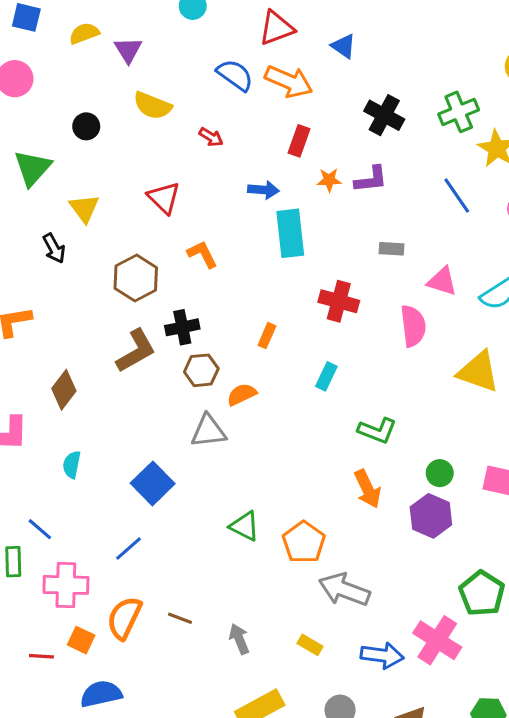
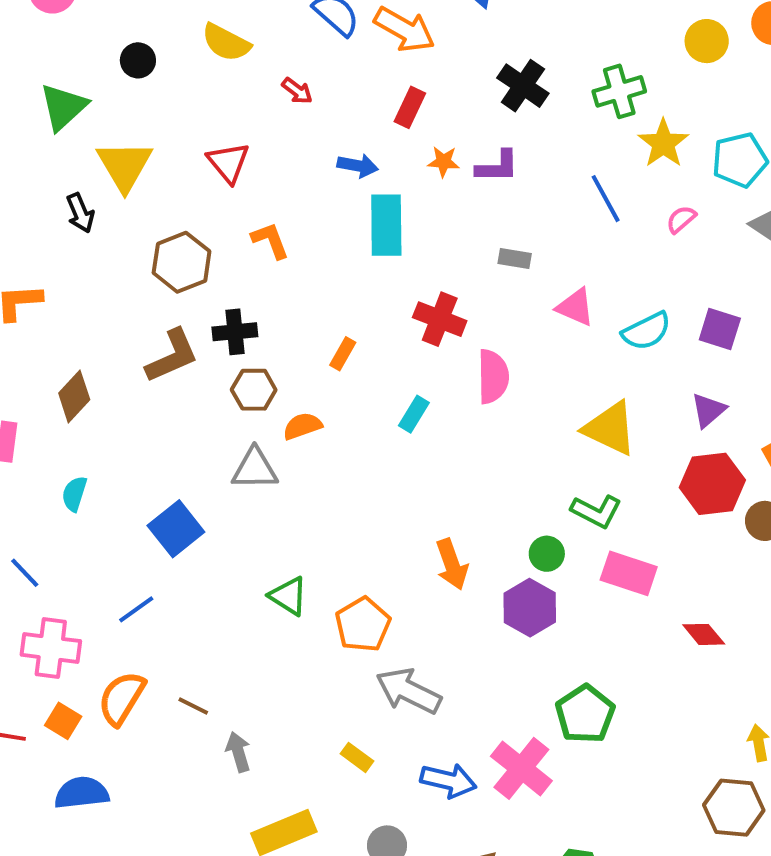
yellow triangle: (84, 208) -> (125, 166), size x1.4
pink semicircle: (413, 326) -> (493, 377), moved
green L-shape: (377, 431) -> (596, 511), moved
gray arrow: (239, 639) -> (238, 752), moved

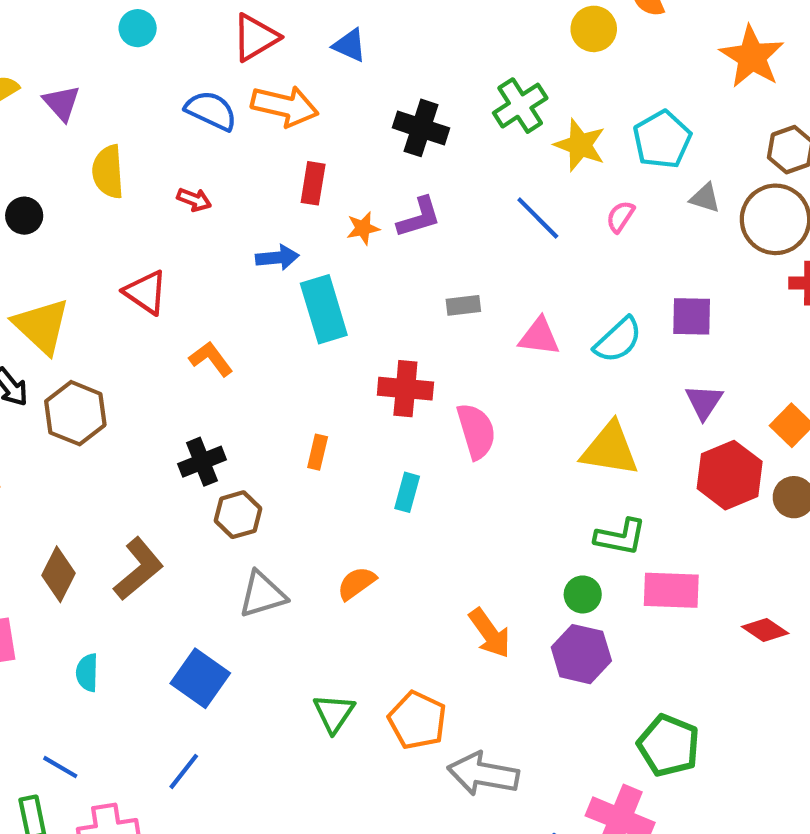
yellow semicircle: (226, 43) -> (108, 172), turned 75
brown hexagon: (182, 262) -> (75, 413), moved
brown L-shape: (172, 356) -> (138, 569), moved
orange semicircle: (302, 426) -> (357, 583), moved
green triangle: (288, 596) -> (334, 713), turned 48

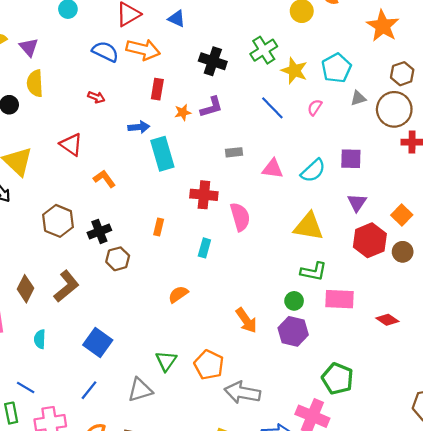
yellow semicircle: (108, 172) -> (35, 83), moved
gray triangle: (705, 198) -> (358, 98), turned -35
brown hexagon: (75, 413) -> (58, 221), moved
gray triangle: (262, 594) -> (140, 390), moved

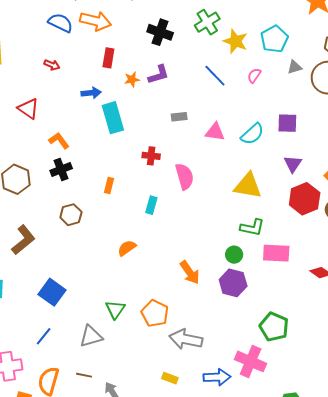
red cross: (204, 195) -> (151, 156), size x0.7
black cross: (99, 231) -> (61, 170), moved

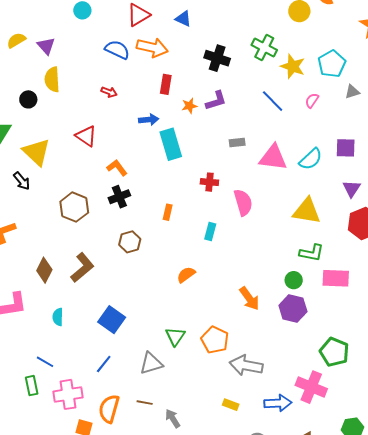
green cross: (207, 22) -> (264, 48), turned -30
pink triangle: (215, 132) -> (273, 157), size x1.4

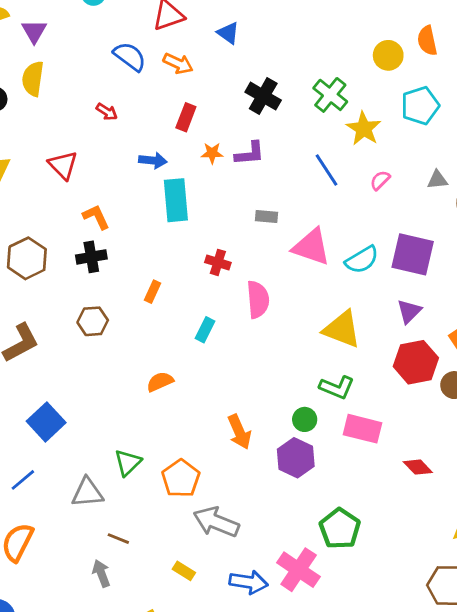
orange arrow: (152, 48) -> (178, 63), size x0.7
cyan pentagon: (332, 64) -> (420, 106), moved
purple square: (346, 148) -> (413, 254), size x1.5
brown line: (145, 403) -> (118, 539), moved

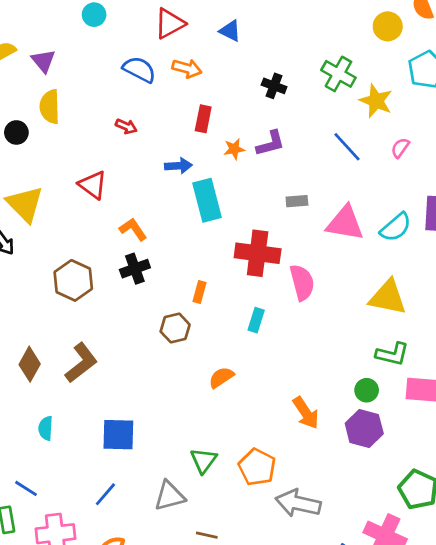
black cross: (263, 96) -> (274, 86), size x0.7
red cross: (218, 262) -> (258, 253), size x1.8
brown hexagon: (93, 321) -> (175, 328), moved
blue square: (46, 422) -> (118, 435), turned -36

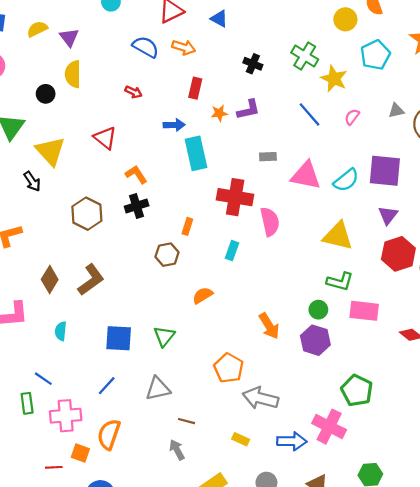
green triangle: (203, 461) -> (164, 336), moved

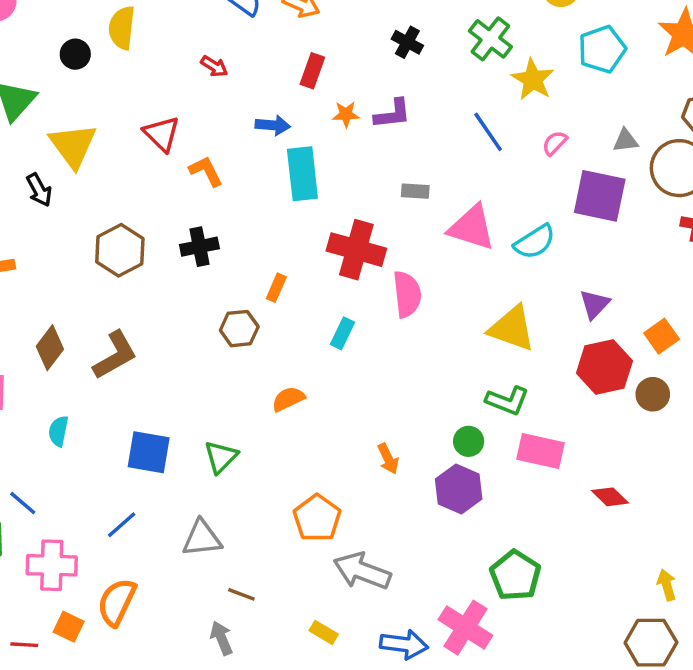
purple square: (385, 171) -> (600, 196), moved
orange L-shape: (136, 174) -> (206, 171), moved
orange arrow: (269, 326) -> (388, 459), size x0.7

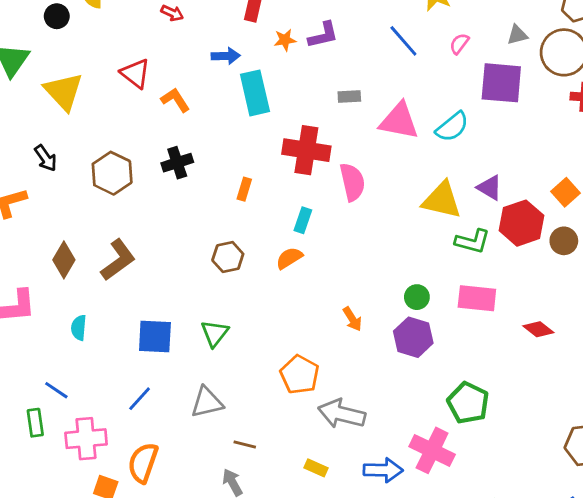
black arrow: (39, 190) -> (46, 158), moved
purple triangle: (595, 304) -> (490, 188), moved, turned -36
brown hexagon: (239, 329) -> (228, 257), moved
orange semicircle: (288, 399) -> (289, 258), moved
green L-shape: (507, 401) -> (472, 241), moved

